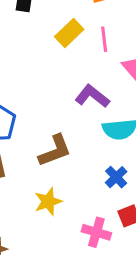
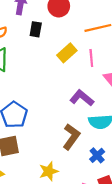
brown L-shape: (55, 151) -> (71, 137), moved, turned -35

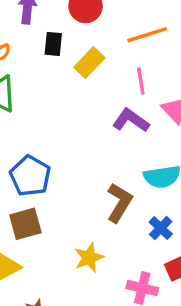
yellow rectangle: (67, 53) -> (89, 63), moved
purple L-shape: (82, 98) -> (131, 120), moved

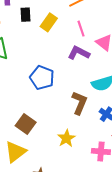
blue pentagon: (30, 176) -> (42, 78), moved
brown square: (25, 224) -> (26, 124), turned -30

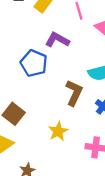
purple L-shape: (79, 53) -> (57, 40), moved

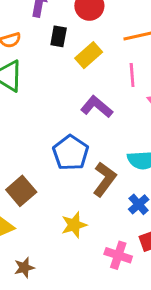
blue pentagon: (34, 63) -> (71, 153), moved

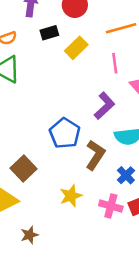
black rectangle: (59, 36) -> (49, 33), turned 66
purple L-shape: (97, 107) -> (104, 106), moved, turned 100
pink cross: (118, 255) -> (111, 206), moved

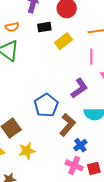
blue cross: (126, 175) -> (80, 145), moved
yellow star: (71, 196) -> (27, 151), moved

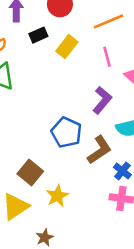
brown L-shape: (67, 125) -> (99, 150), turned 30

